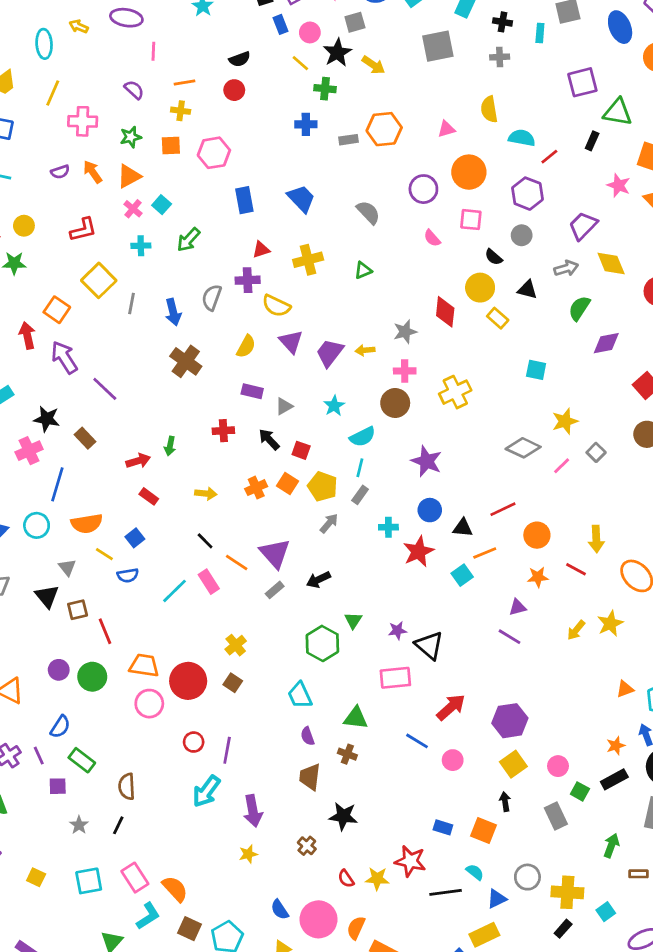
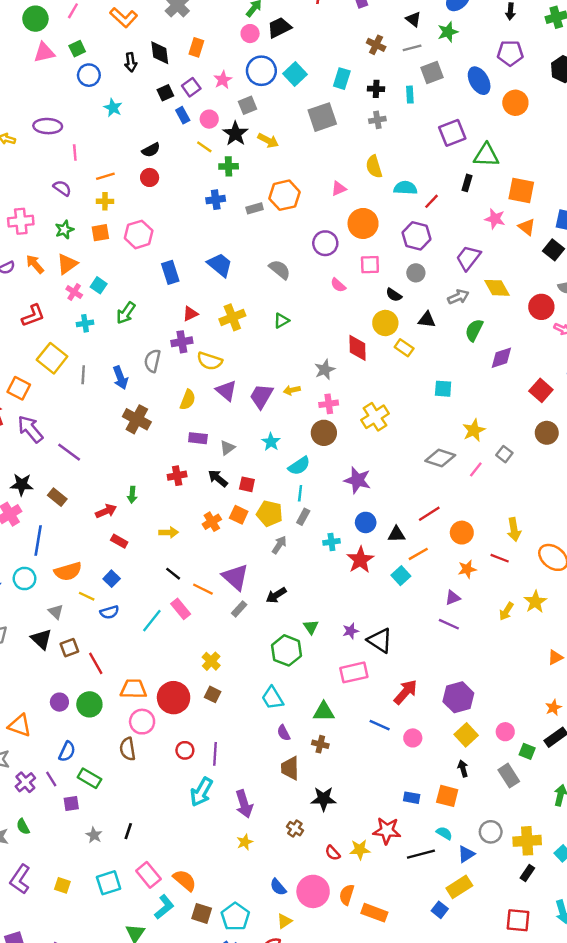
brown semicircle: (127, 786) -> (128, 749), moved

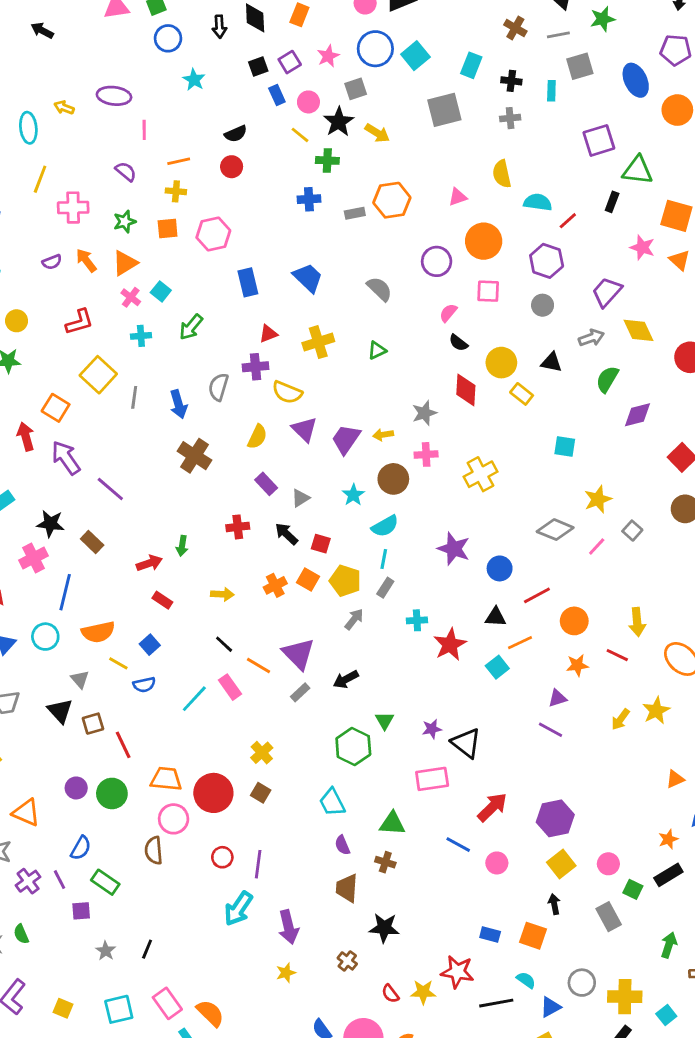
pink semicircle: (338, 285) -> (448, 313), turned 84
black semicircle: (394, 295) -> (458, 343), moved
brown circle: (324, 433) -> (393, 479), moved
purple rectangle: (198, 438) -> (266, 484), turned 36
blue circle: (366, 522) -> (500, 568), moved

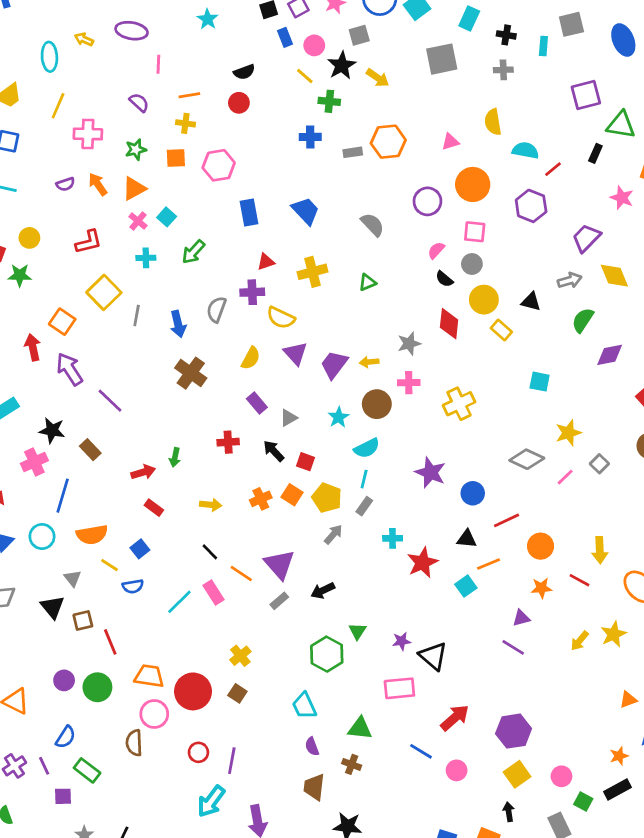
gray circle: (543, 305) -> (472, 264), moved

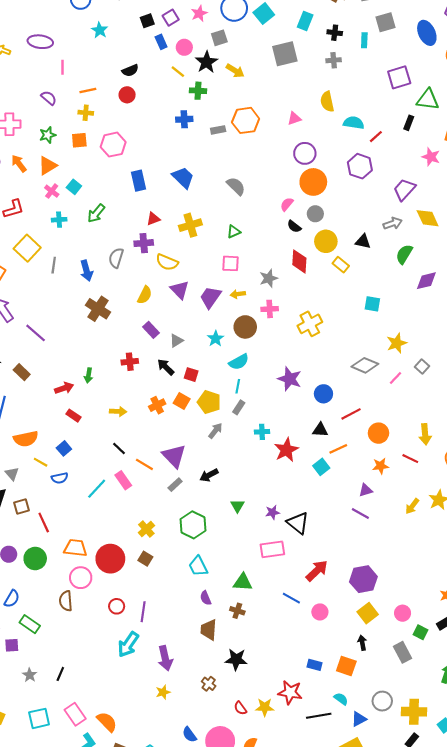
orange circle: (473, 184) -> (313, 182), moved
purple circle: (427, 201) -> (305, 153), moved
pink square: (475, 232) -> (231, 263), moved
green hexagon: (327, 654) -> (193, 525), moved

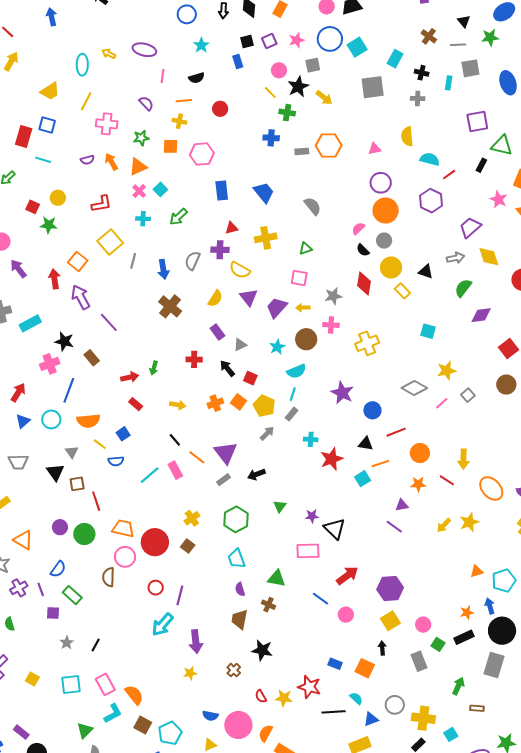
blue rectangle: (161, 42) -> (238, 62), moved
black semicircle: (130, 70) -> (197, 78), moved
blue semicircle: (189, 735) -> (210, 716), turned -49

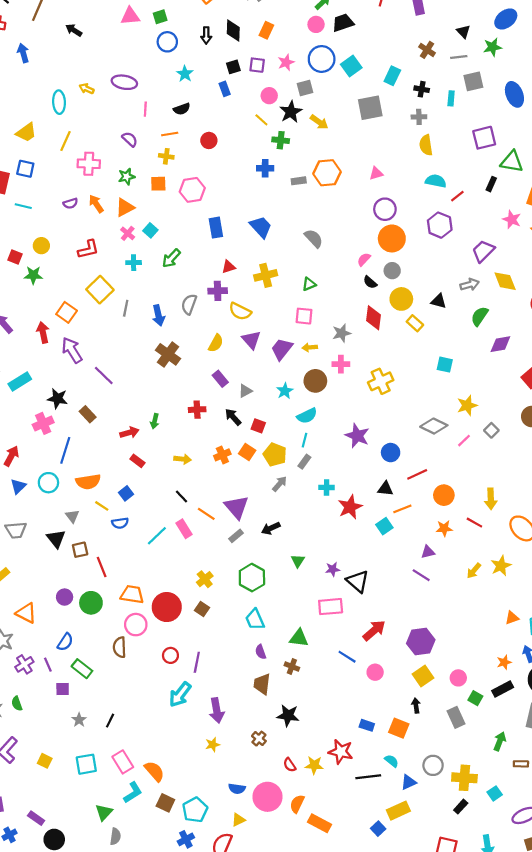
purple square: (269, 41) -> (257, 65), turned 35
yellow semicircle: (407, 136) -> (426, 145), moved

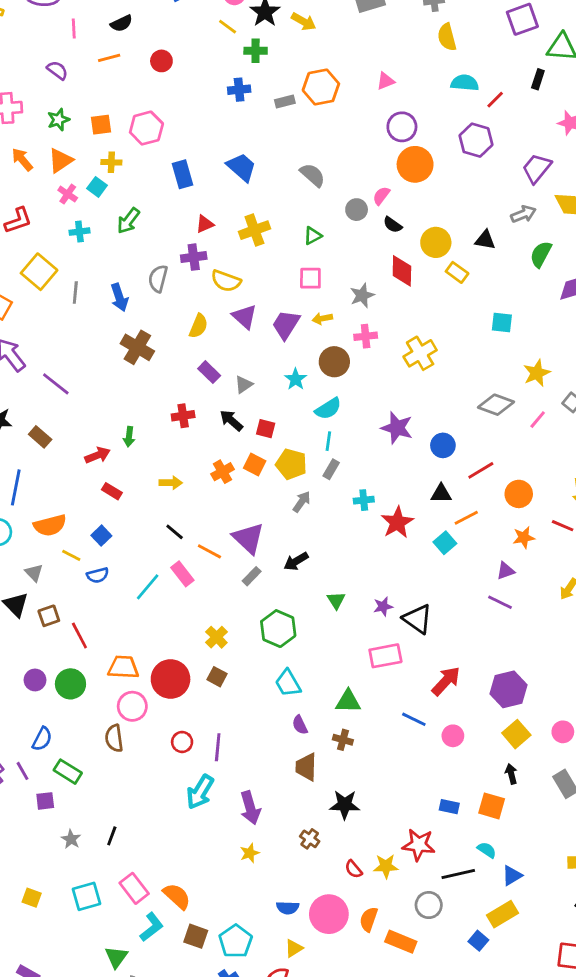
yellow cross: (166, 156) -> (111, 162), moved
gray circle: (392, 271) -> (357, 210), moved
gray circle: (433, 765) -> (429, 905), moved

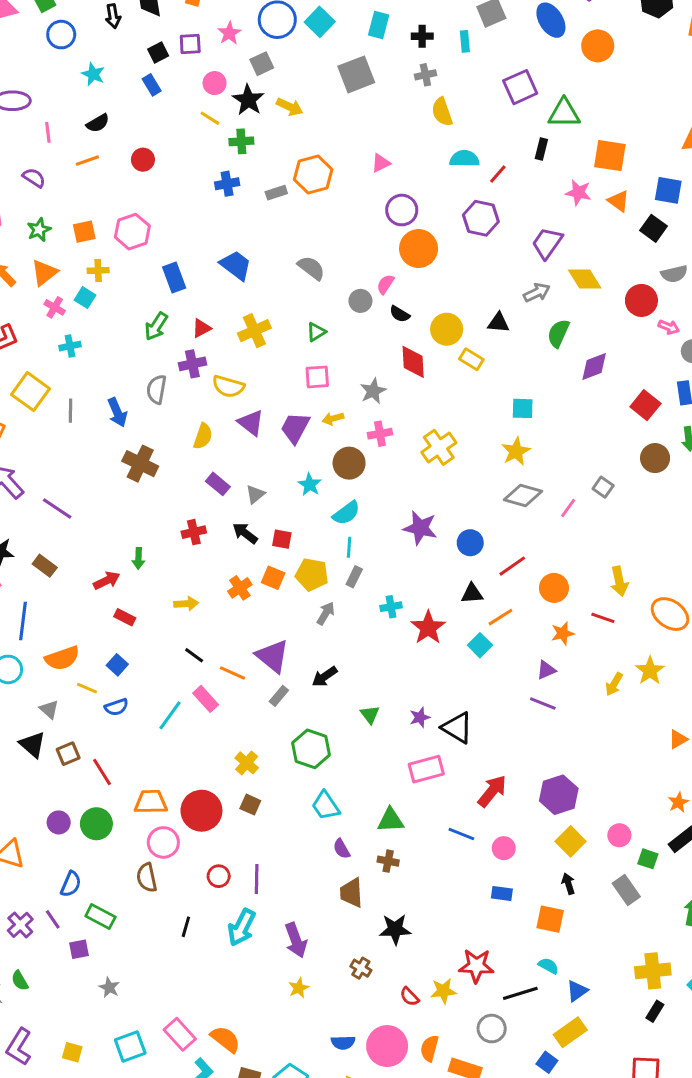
green arrow: (128, 221) -> (156, 326), moved
yellow star: (537, 373) -> (516, 451), moved
blue rectangle: (449, 807) -> (502, 893), moved
black line: (112, 836) -> (186, 927), moved

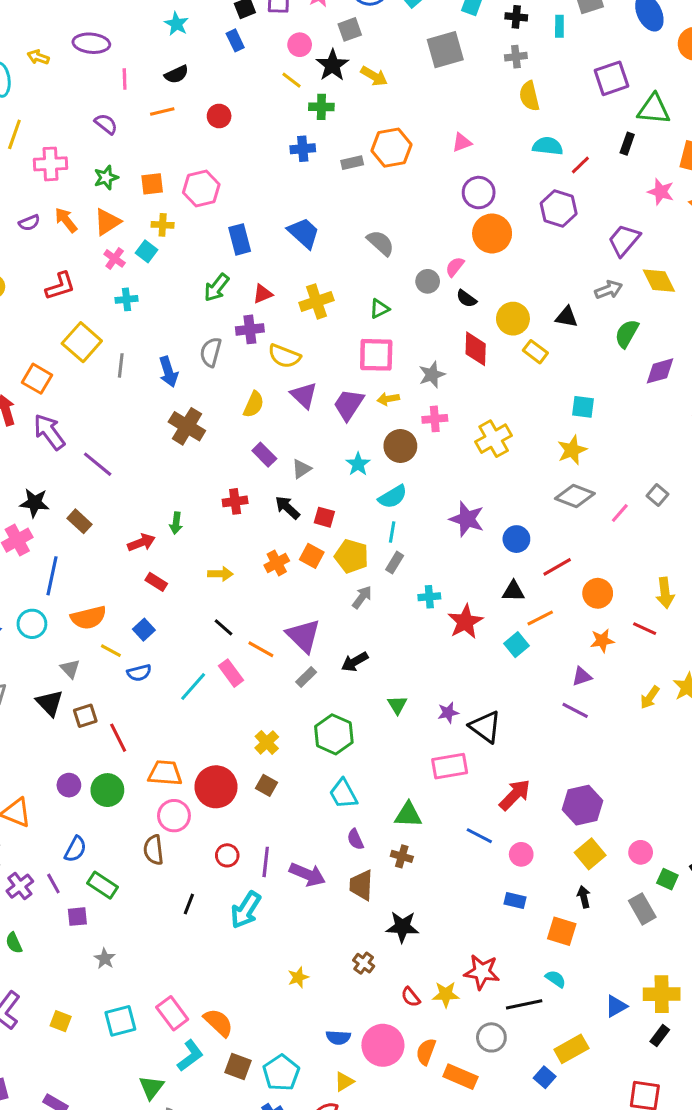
pink square: (317, 377) -> (376, 355), size x1.4
purple arrow: (296, 940) -> (307, 874), moved, turned -52
blue triangle: (577, 991) -> (616, 1006), moved

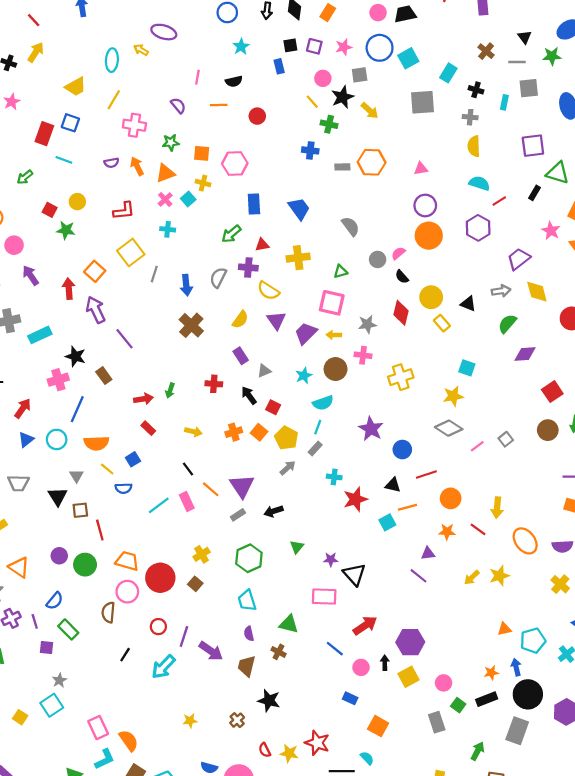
purple ellipse: (91, 43) -> (164, 32), moved
black arrow: (584, 897) -> (385, 663), moved
cyan square: (120, 1021) -> (52, 705), moved, turned -30

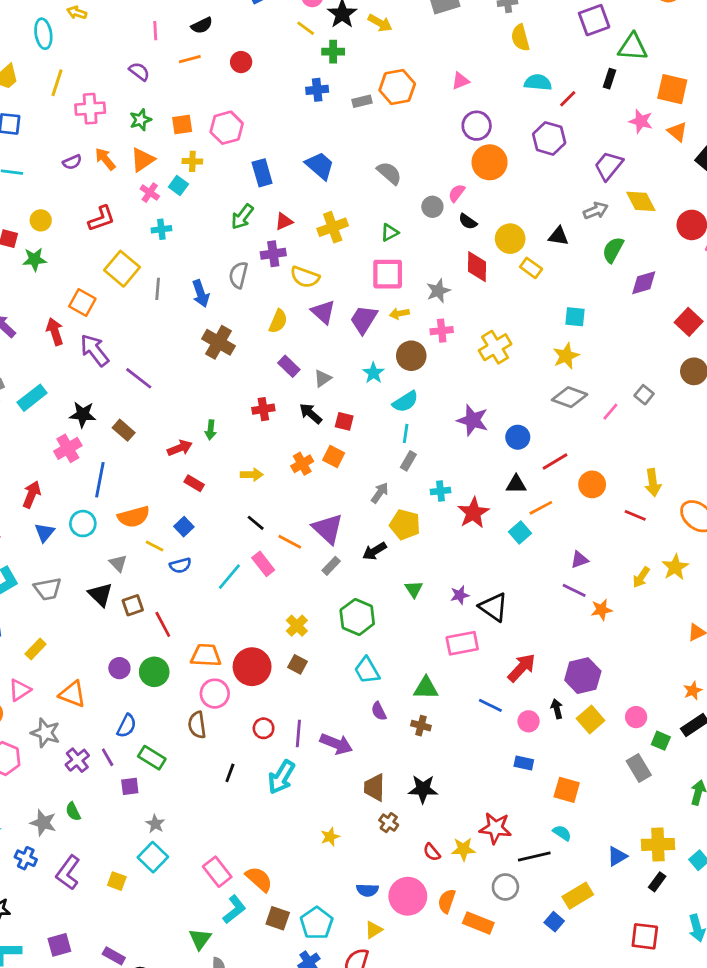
yellow pentagon: (286, 438) -> (405, 525), moved
orange star: (447, 532) -> (601, 610), moved
brown trapezoid: (247, 666) -> (374, 787), moved

